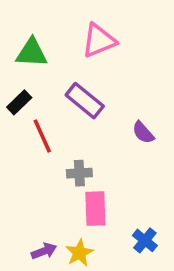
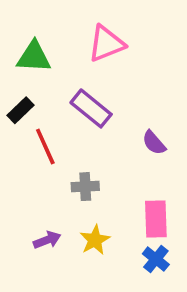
pink rectangle: (95, 209) -> (156, 219), moved
purple arrow: (44, 251) -> (47, 240), moved
yellow star: (79, 253) -> (95, 240), moved

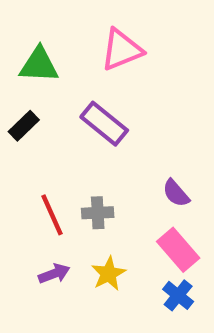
purple semicircle: (154, 143) -> (176, 193), moved
red line: (45, 147) -> (52, 215), moved
pink rectangle: (156, 219) -> (178, 250), turned -39

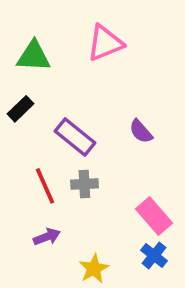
purple rectangle: (104, 124) -> (75, 137), moved
purple semicircle: (176, 193) -> (141, 131), moved
yellow star: (109, 274) -> (94, 269), moved

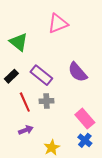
green triangle: (34, 56) -> (19, 42), moved, turned 36
black rectangle: (20, 109) -> (11, 76), moved
purple semicircle: (141, 131) -> (78, 72), size x1.5

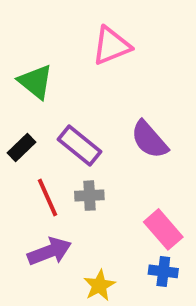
purple arrow: (26, 130) -> (49, 251), size x1.5
blue cross: (85, 140) -> (163, 271), turned -32

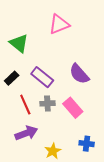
pink rectangle: (163, 229) -> (73, 108), moved

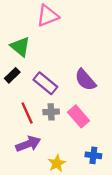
pink triangle: (59, 24) -> (48, 16), moved
black rectangle: (12, 78) -> (12, 75), moved

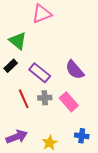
purple arrow: (28, 144) -> (17, 137), moved

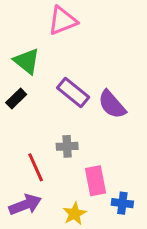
purple rectangle: (40, 73) -> (73, 93), moved
red line: (24, 99) -> (36, 167), moved
pink rectangle: (69, 102) -> (95, 181), moved, turned 30

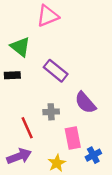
black rectangle: (16, 98) -> (12, 75), turned 42
purple semicircle: (112, 104) -> (85, 103), moved
blue cross: (122, 203) -> (93, 155), turned -35

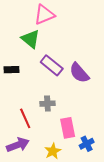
green triangle: (20, 47) -> (31, 39), moved
purple semicircle: (85, 103) -> (79, 73), moved

